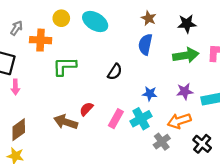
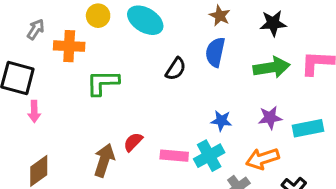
black semicircle: (115, 72) -> (176, 69), moved
pink rectangle: (116, 119) -> (174, 156), turned 66
brown arrow: (66, 122) -> (104, 160), turned 90

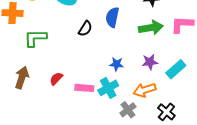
cyan rectangle: (308, 128) -> (176, 69), turned -30
brown arrow: (104, 160) -> (22, 78), moved

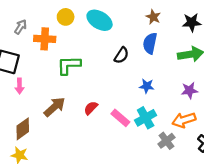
blue star: (117, 64) -> (147, 86), moved
brown arrow: (22, 78) -> (55, 107), turned 30
pink rectangle: (84, 88) -> (120, 118), turned 36

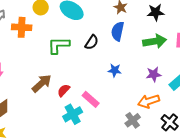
green L-shape: (69, 65) -> (59, 45), moved
brown arrow: (55, 107) -> (42, 83), moved
cyan cross: (146, 118) -> (73, 114), moved

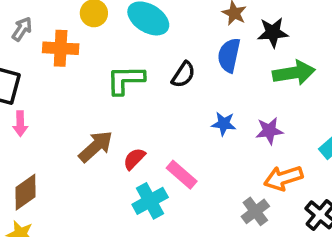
black star: (156, 12) -> (273, 32), moved
purple star: (154, 74) -> (269, 131), moved

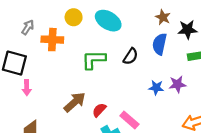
purple star: (269, 131) -> (177, 84), moved

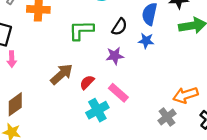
purple star: (177, 84) -> (115, 56), moved
blue star: (156, 88) -> (146, 41), moved

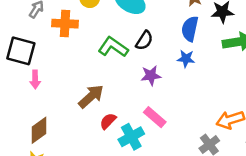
black semicircle: (119, 27) -> (144, 40), moved
green L-shape: (81, 30) -> (113, 47), turned 36
red semicircle: (87, 82) -> (108, 121), moved

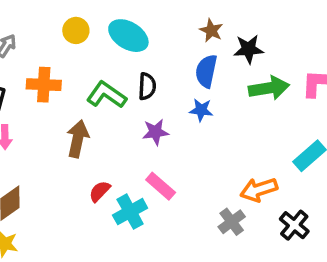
orange cross: (65, 24) -> (44, 85), moved
black semicircle: (144, 40) -> (147, 86), turned -30
brown arrow: (91, 96) -> (78, 139), moved, turned -36

